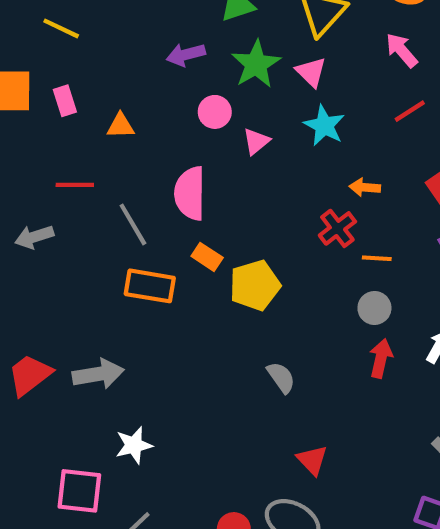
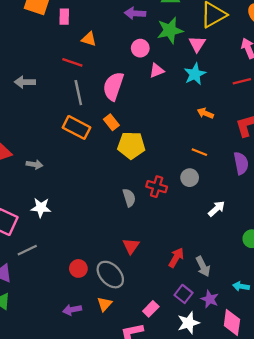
red line: (75, 185) -> (72, 62), moved
red cross: (337, 228) -> (157, 187), moved, turned 36
red arrow: (381, 358) -> (176, 258), moved
gray arrow: (98, 374) -> (35, 164), size x0.6

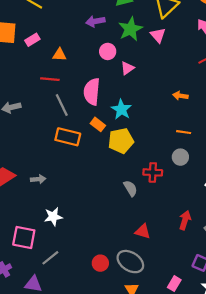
pink rectangle: (64, 17) -> (32, 40), turned 72
cyan star: (195, 74) -> (121, 109), moved
red triangle: (131, 246) -> (143, 231), turned -35
red arrow: (176, 258) -> (185, 220), moved

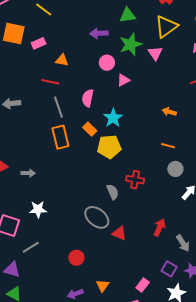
pink semicircle: (92, 92) -> (88, 98), size x0.7
orange rectangle: (68, 137) -> (60, 137), turned 55
gray circle: (180, 157) -> (175, 169), moved
gray ellipse: (130, 262) -> (97, 217), moved

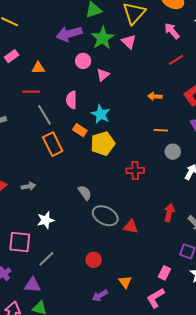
purple arrow: (99, 33) -> (69, 34), size x1.4
gray semicircle: (113, 192) -> (85, 193), moved

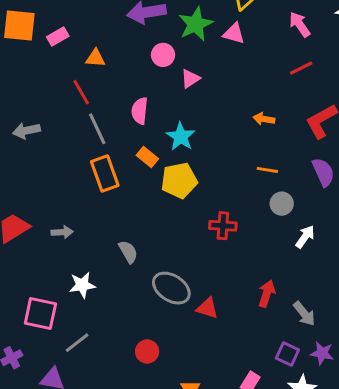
pink triangle: (129, 42) -> (234, 33), turned -35
red line: (31, 92) -> (81, 92), turned 54
gray semicircle: (85, 193) -> (128, 252), moved

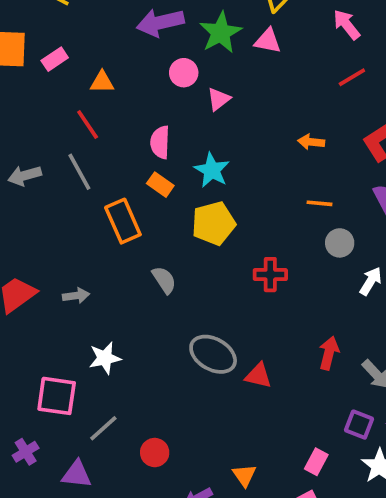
gray line: (97, 129) -> (79, 172), moved
orange rectangle: (147, 157) -> (160, 185), moved
gray semicircle: (128, 252) -> (164, 280), moved
red circle: (147, 352) -> (155, 453), moved

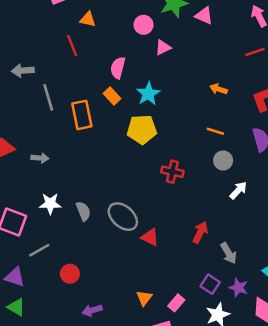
gray line: (79, 172) -> (48, 97), moved
gray semicircle: (164, 280) -> (83, 211), moved
orange triangle: (244, 475) -> (144, 298), moved

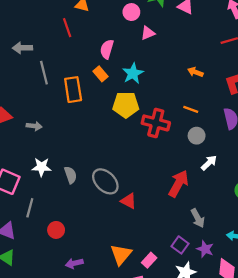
red cross: (172, 172) -> (156, 123), moved, size x1.4
red arrow: (200, 232) -> (179, 184), moved, size x1.4
gray line: (39, 250) -> (30, 208), turned -48
orange triangle: (144, 298) -> (121, 254), size x1.5

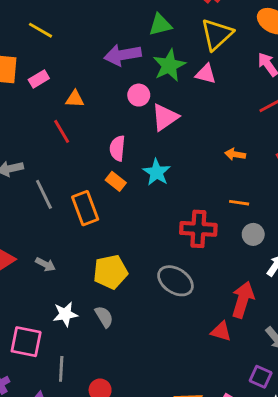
pink triangle: (148, 33) -> (165, 117), size x1.5
yellow pentagon: (126, 105) -> (110, 272), moved
gray arrow: (34, 126) -> (45, 264), turned 32
gray ellipse: (105, 181) -> (175, 281), moved
red triangle: (129, 201) -> (221, 331), moved

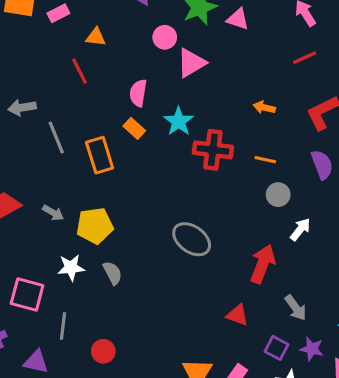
red cross: (198, 229) -> (213, 150), moved
yellow pentagon: (110, 272) -> (95, 226), moved
red triangle: (221, 331) -> (238, 315), moved

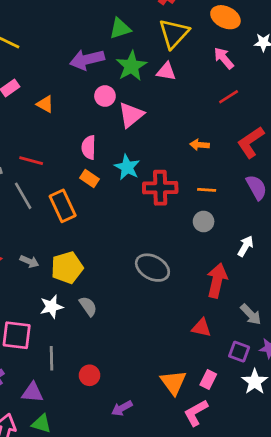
orange triangle: (96, 37) -> (45, 104), turned 30
red line: (80, 71) -> (31, 161), moved, turned -40
gray circle: (278, 195) -> (204, 222), moved

